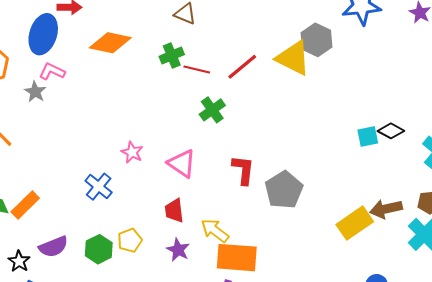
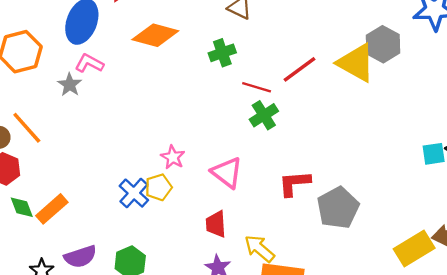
red line: (197, 69) -> (257, 87), moved
red L-shape: (243, 170) -> (294, 183), turned -104
yellow pentagon: (130, 240) -> (159, 187), moved

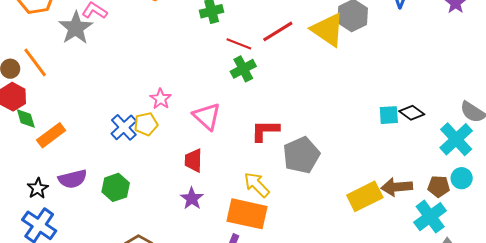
gray star: (70, 85) -> (76, 28), size x1.6
green diamond: (22, 207) -> (26, 119), moved
yellow arrow: (259, 249) -> (257, 185), moved

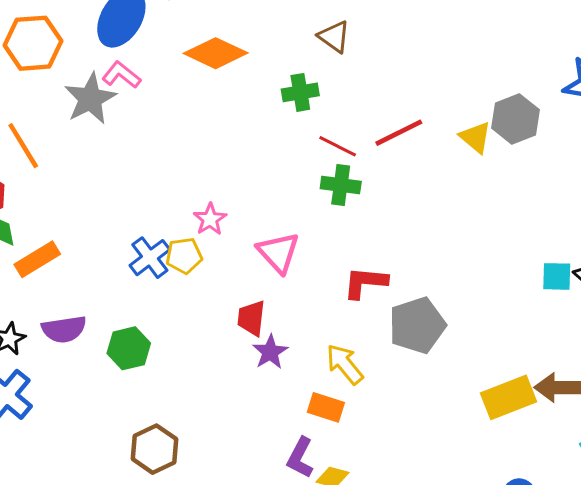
yellow triangle: (328, 30) -> (475, 137), size x0.6
green cross: (243, 69) -> (341, 185), turned 30
purple star: (192, 198) -> (270, 352), moved
orange rectangle: (247, 214) -> (326, 407), size x0.6

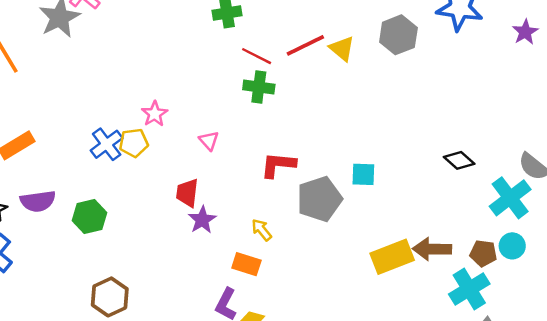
yellow triangle: (475, 137) -> (342, 48), moved
pink triangle: (278, 252) -> (209, 141), size x0.6
cyan square: (557, 276) -> (363, 174), moved
yellow arrow: (345, 364) -> (262, 230), size x0.7

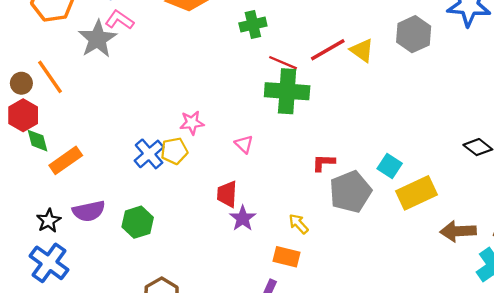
green cross: (259, 87) -> (287, 91), size x1.5
pink star: (155, 114) -> (192, 123), turned 30
red L-shape: (278, 165) -> (324, 163), moved, size x0.7
cyan square: (363, 174) -> (390, 166), turned 35
yellow rectangle: (392, 257) -> (417, 193), moved

